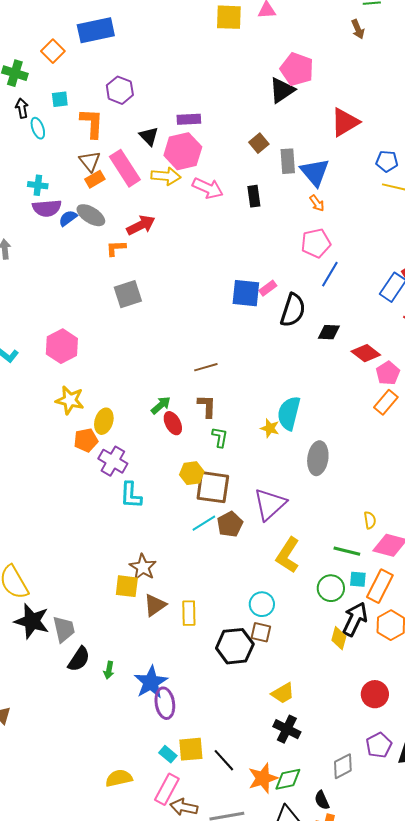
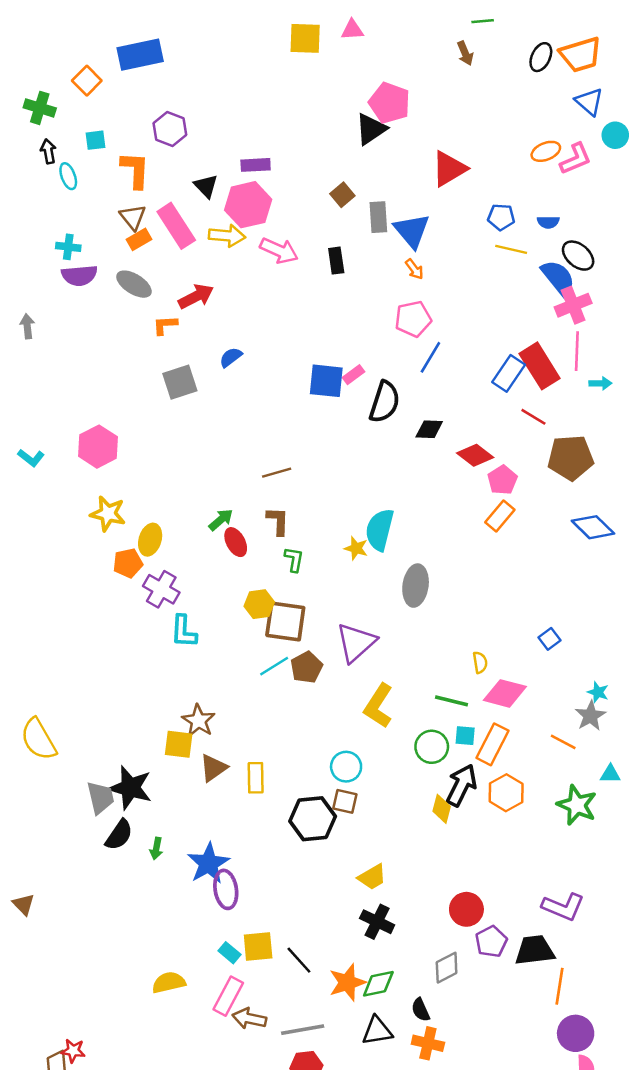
blue semicircle: (68, 218) -> (231, 357), moved
black star: (32, 621) -> (130, 788), moved
red circle: (375, 694) -> (466, 909), moved

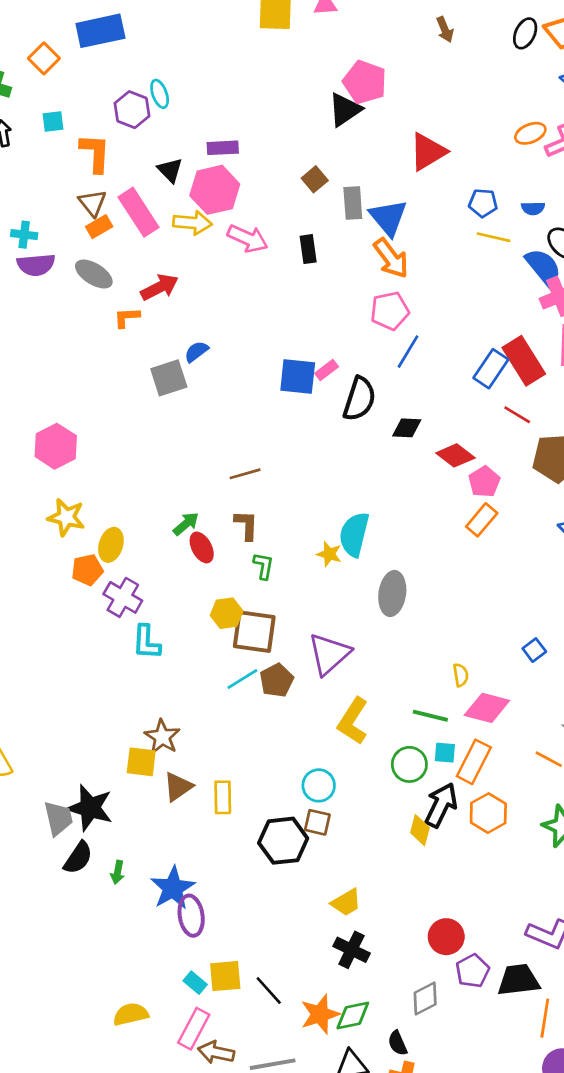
cyan ellipse: (68, 176) -> (160, 94), moved
orange arrow: (414, 269) -> (391, 258), size x1.8
gray square: (180, 382) -> (169, 378), moved

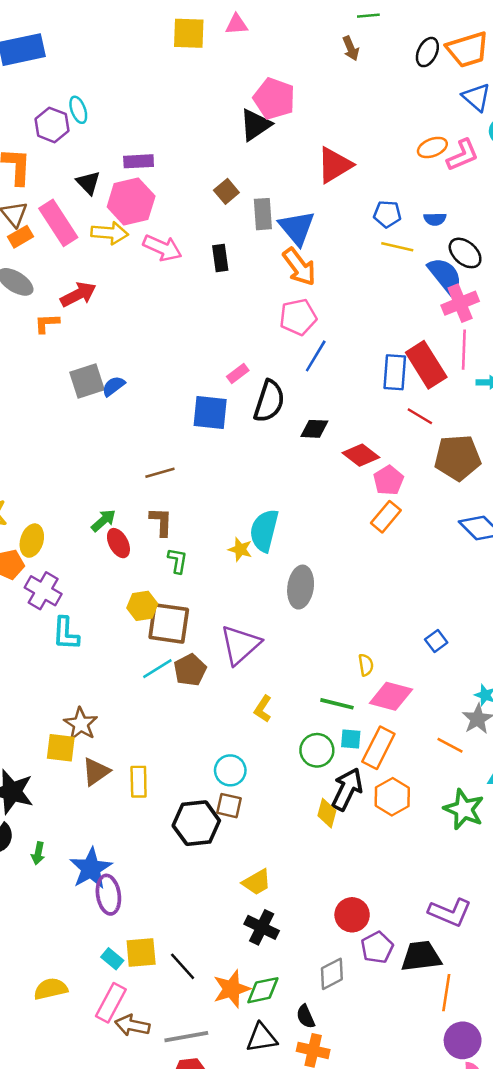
blue semicircle: (196, 352) -> (113, 386), moved
blue rectangle: (491, 369) -> (395, 372), turned -30
blue square: (298, 377) -> (210, 412), moved
yellow L-shape: (353, 721) -> (263, 709), size x0.6

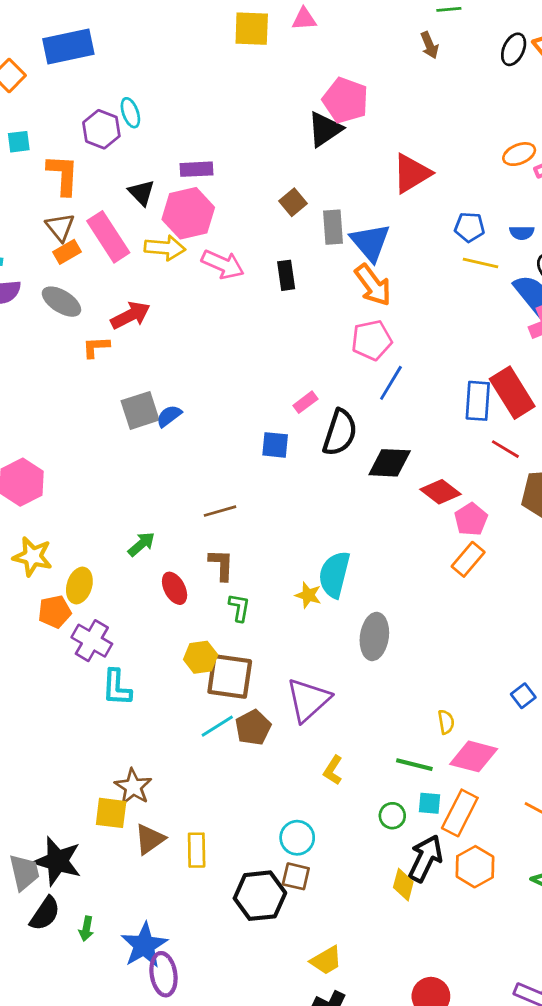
blue square: (210, 412) -> (275, 445), size x0.7
black diamond: (314, 429) -> (390, 463), size x1.4
green arrow: (103, 520) -> (141, 544), moved
green circle: (317, 750) -> (392, 816), size x0.7

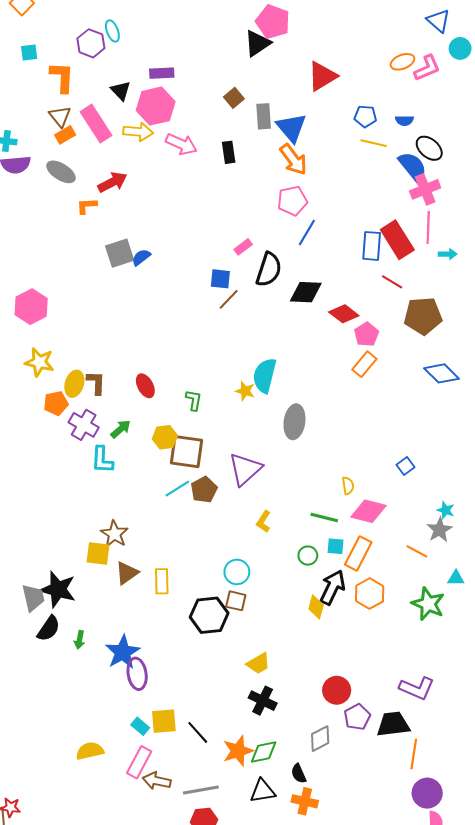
brown line: (220, 511) -> (229, 299), moved, turned -30
green arrow: (141, 544) -> (121, 429), moved
brown L-shape: (221, 565) -> (96, 383), moved

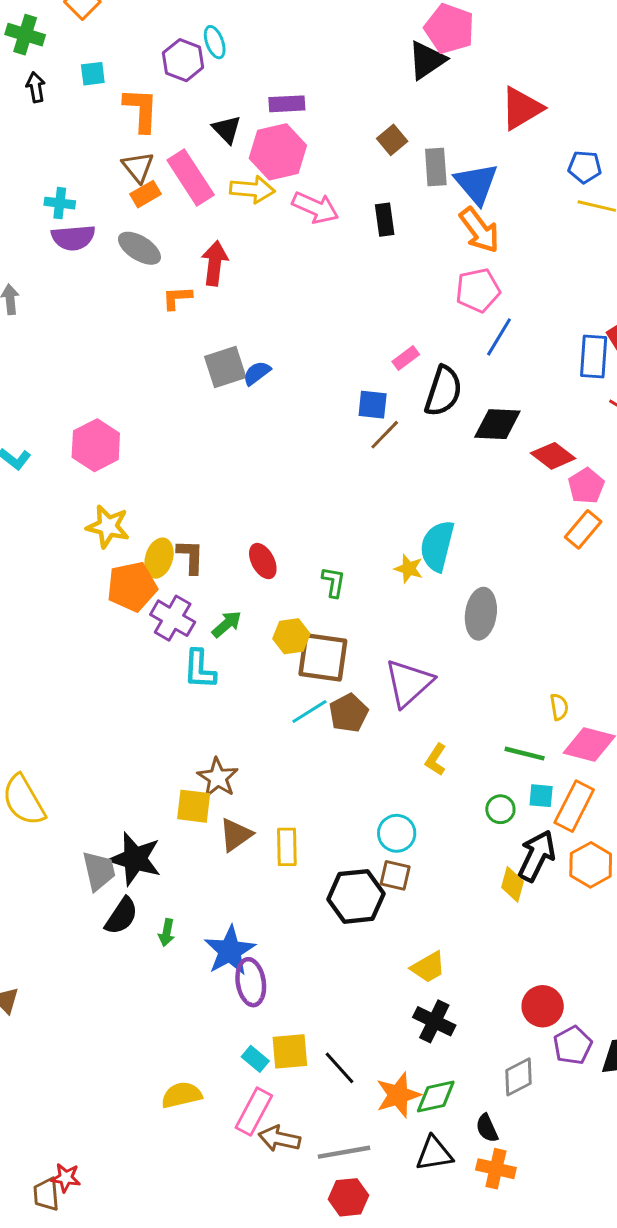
red arrow: (112, 182) -> (215, 263), turned -56
orange pentagon: (56, 403) -> (132, 587), size x1.4

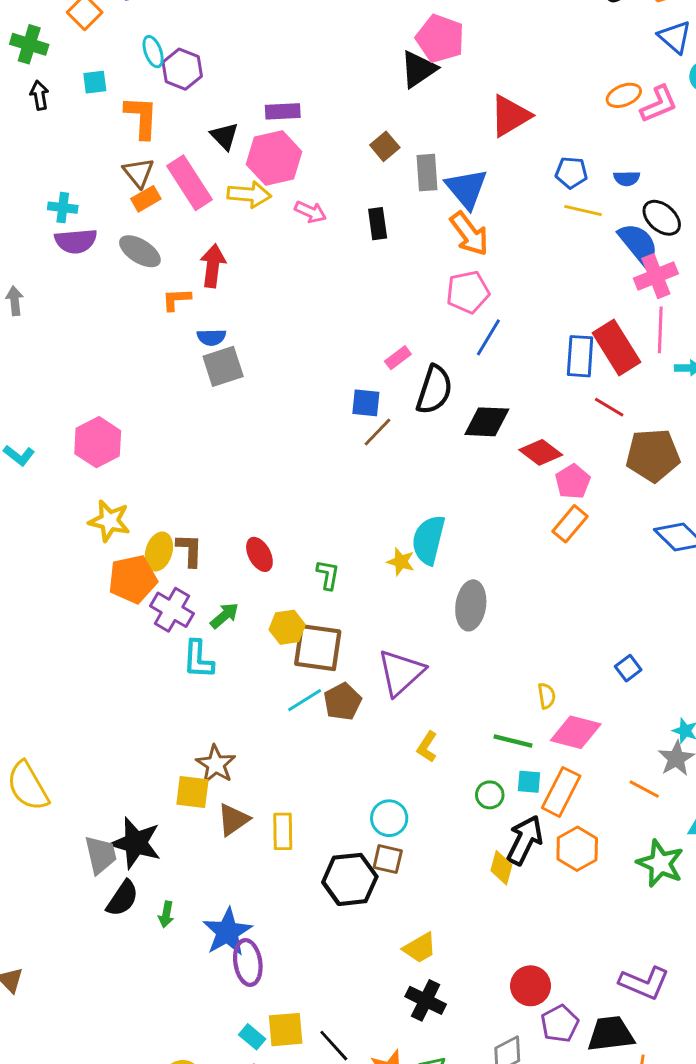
cyan ellipse: (215, 42) -> (153, 52), moved
pink arrow: (315, 208) -> (310, 212), size x0.7
blue semicircle: (257, 373) -> (211, 337), moved, turned -144

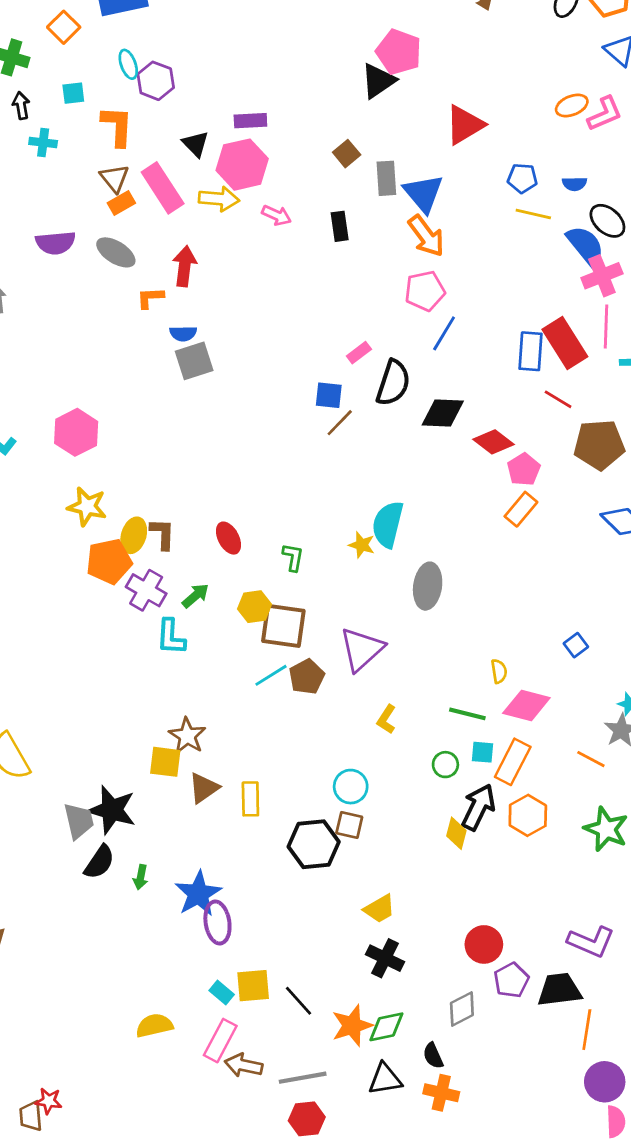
cyan cross: (63, 208) -> (43, 143), moved

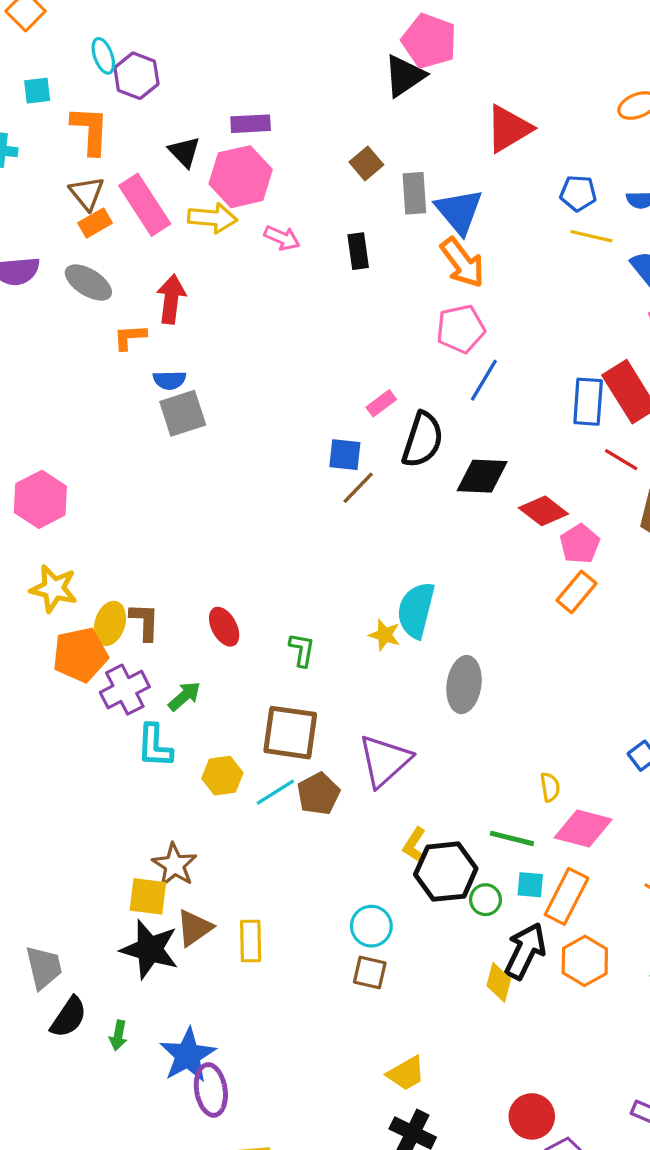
purple cross: (146, 590) -> (125, 690), turned 33
yellow hexagon: (255, 607) -> (222, 776), moved
black star: (112, 810) -> (150, 949), moved
black hexagon: (314, 844) -> (446, 872), moved

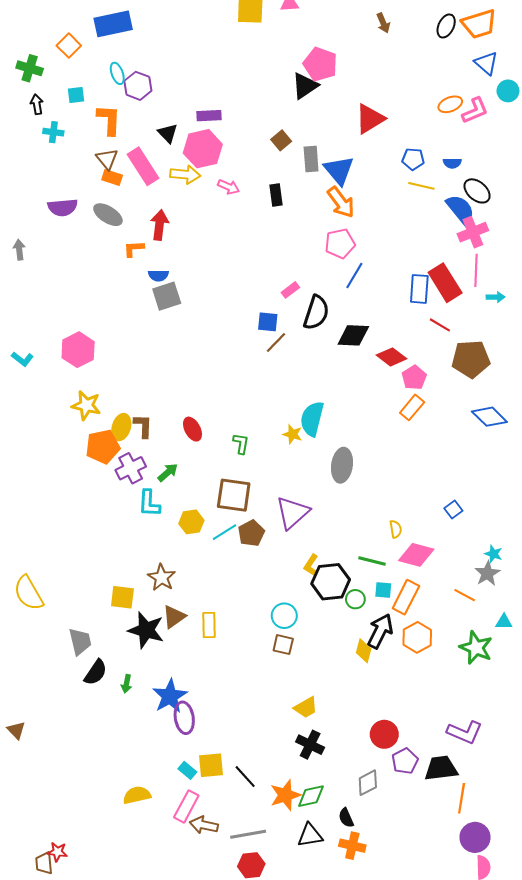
orange rectangle: (95, 223) -> (112, 178), turned 48
yellow square: (148, 896) -> (122, 597), moved

